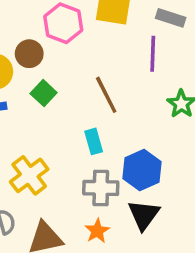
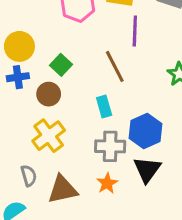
brown circle: (29, 54) -> (49, 94), moved
purple line: (153, 54) -> (135, 31), moved

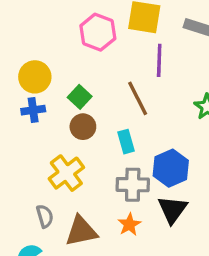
brown circle: (49, 94) -> (83, 127), moved

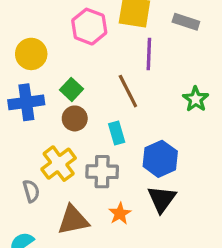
yellow circle: (35, 77) -> (31, 54), moved
blue cross: (33, 110) -> (26, 102), size x1.5
gray cross: (133, 185) -> (102, 172), moved
gray semicircle: (45, 216) -> (31, 191), moved

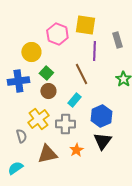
gray rectangle: (186, 22) -> (117, 40), moved, turned 56
yellow circle: (31, 54) -> (31, 52), moved
cyan rectangle: (117, 133) -> (74, 100), turned 56

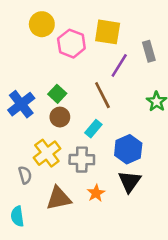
purple line: (94, 51) -> (119, 65), turned 30
yellow circle: (31, 52) -> (42, 24), moved
blue cross: (18, 81) -> (21, 104), turned -30
cyan semicircle: (15, 168) -> (17, 216), turned -63

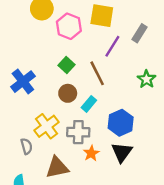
gray rectangle: (149, 51) -> (139, 33), turned 48
green square: (57, 94) -> (67, 65), moved
brown circle: (60, 117) -> (68, 93), moved
orange star: (96, 193) -> (91, 153), moved

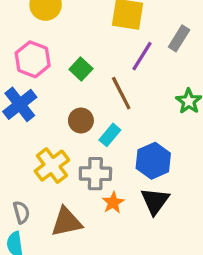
pink hexagon: (69, 26) -> (33, 59), moved
green square: (67, 65) -> (81, 69), moved
gray semicircle: (27, 146) -> (21, 212), moved

